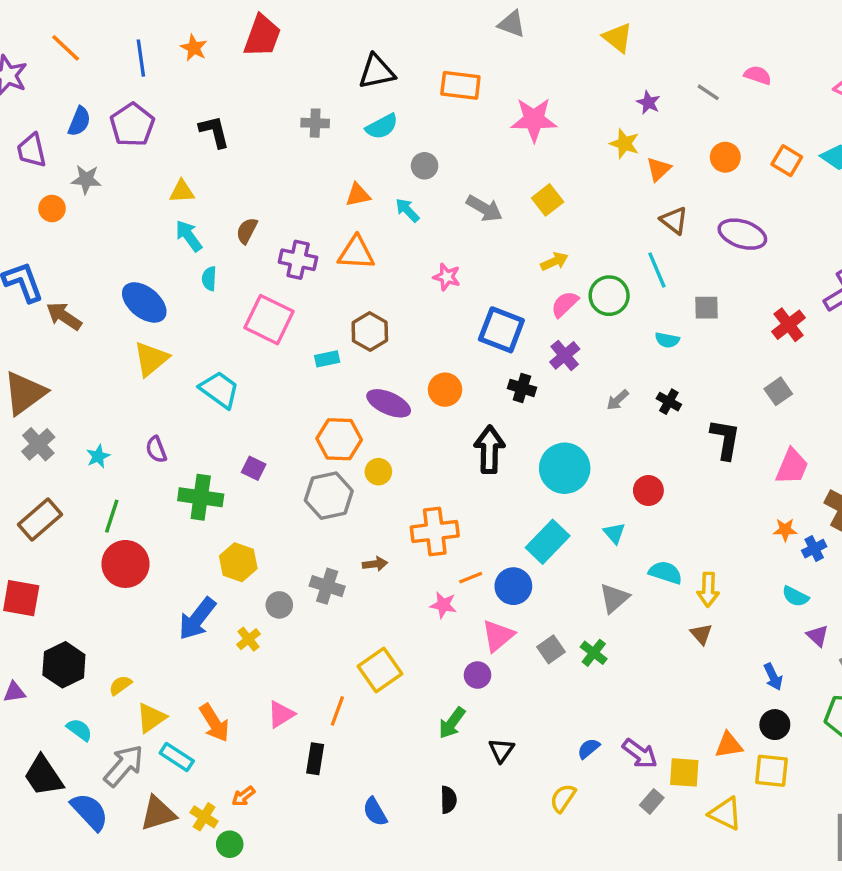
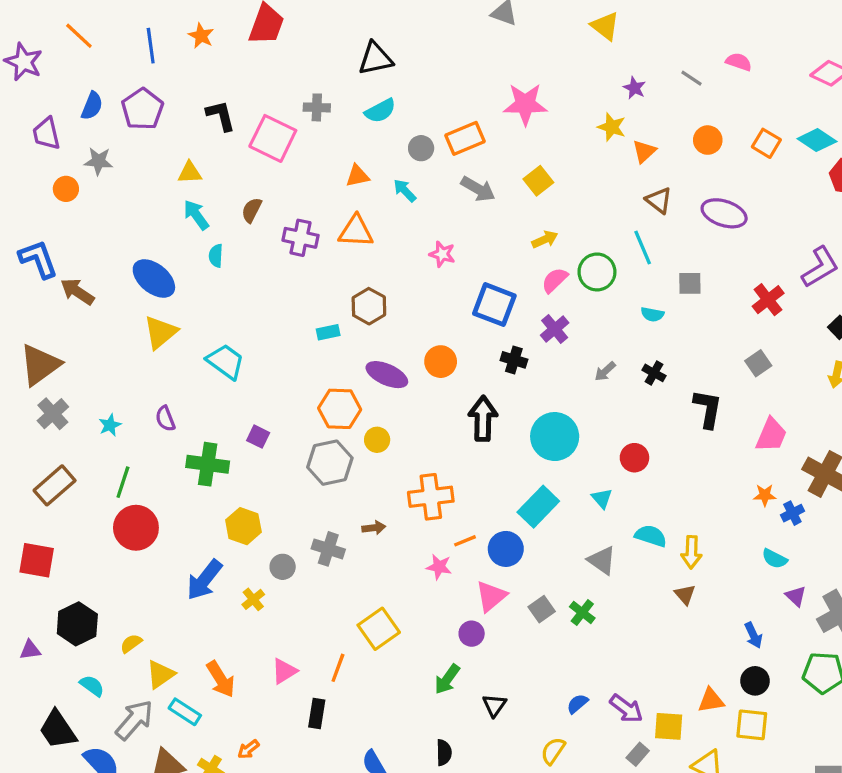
orange rectangle: (460, 85) -> (465, 138), moved, turned -30
pink square: (269, 320) -> (273, 138), moved
gray triangle: (614, 598) -> (602, 560), turned -44

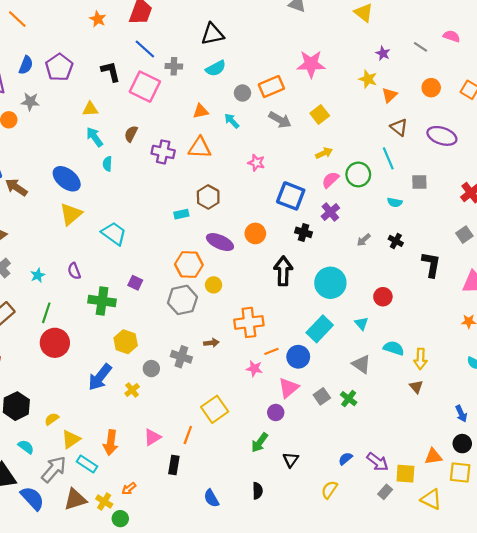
blue line: (151, 46) -> (145, 49), moved, turned -40
orange arrow: (221, 679) -> (111, 443), turned 40

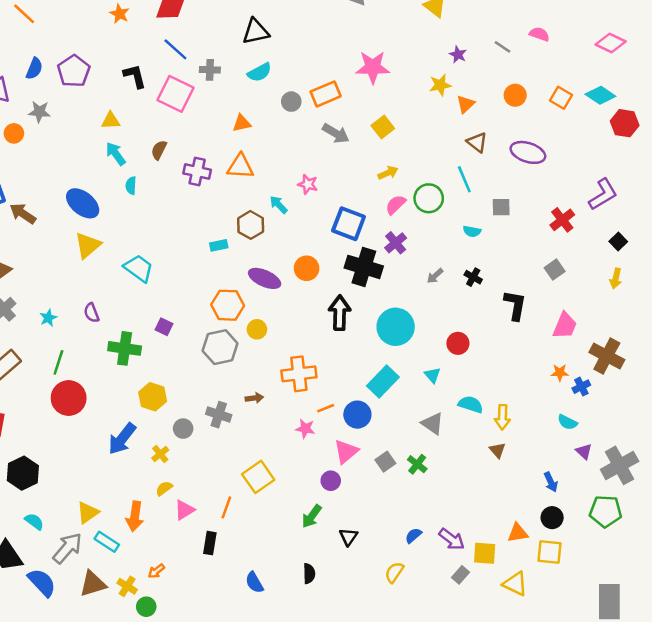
yellow star: (368, 79) -> (440, 85), turned -30
cyan arrow: (232, 121) -> (279, 205), moved
black cross: (304, 232) -> (364, 267), size x1.8
yellow semicircle: (52, 419) -> (164, 488), moved

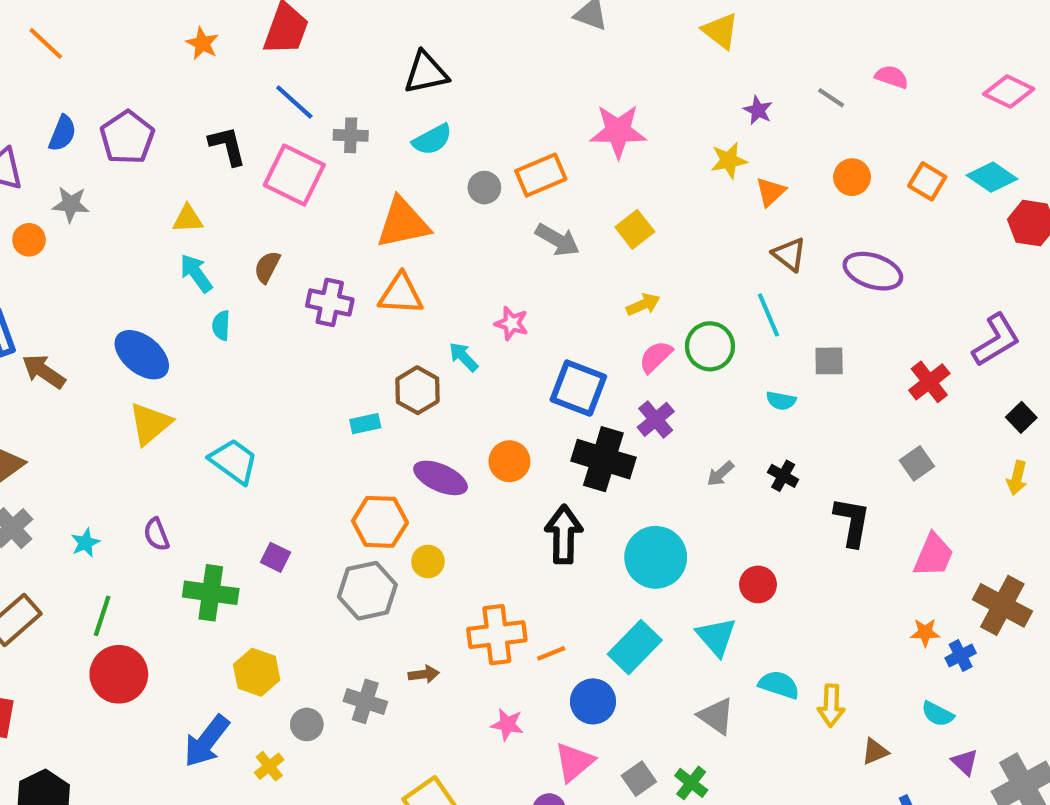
orange triangle: (242, 123) -> (403, 223), size x1.8
cyan triangle: (432, 375) -> (716, 637), size x1.5
orange line: (326, 408) -> (551, 653), moved
brown triangle: (497, 450) -> (875, 752), moved, turned 48

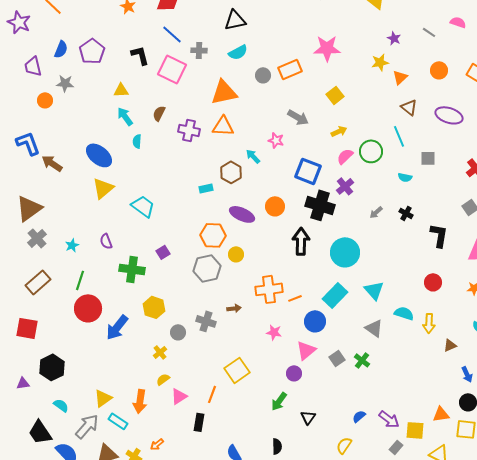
gray arrow: (557, 240) -> (298, 117), moved
purple square: (275, 557) -> (163, 252), turned 32
red circle: (758, 584) -> (433, 282), moved
blue arrow: (207, 741) -> (117, 327), moved

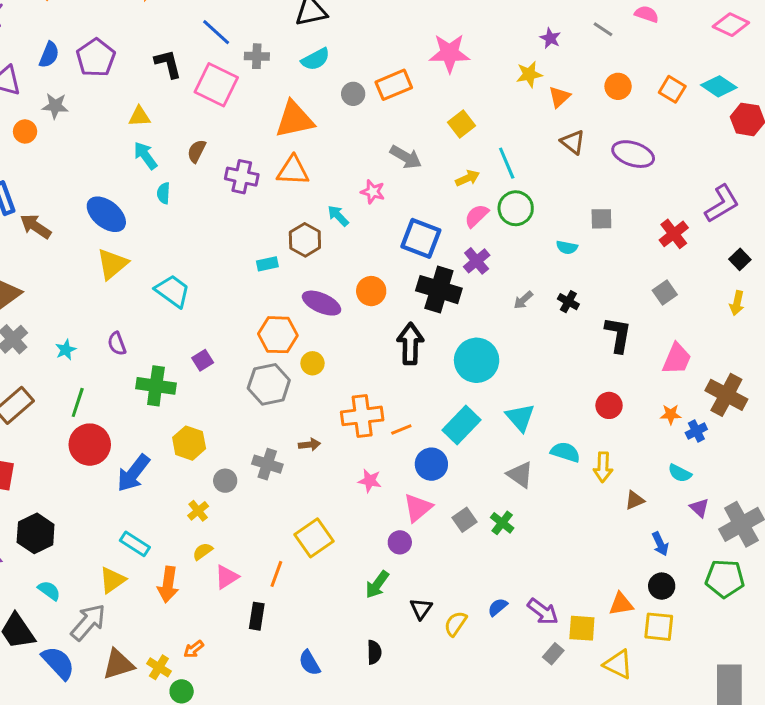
cyan line: (399, 136) -> (507, 163), moved
cyan rectangle: (118, 421) -> (135, 544), moved
yellow semicircle: (344, 445) -> (455, 624), moved

